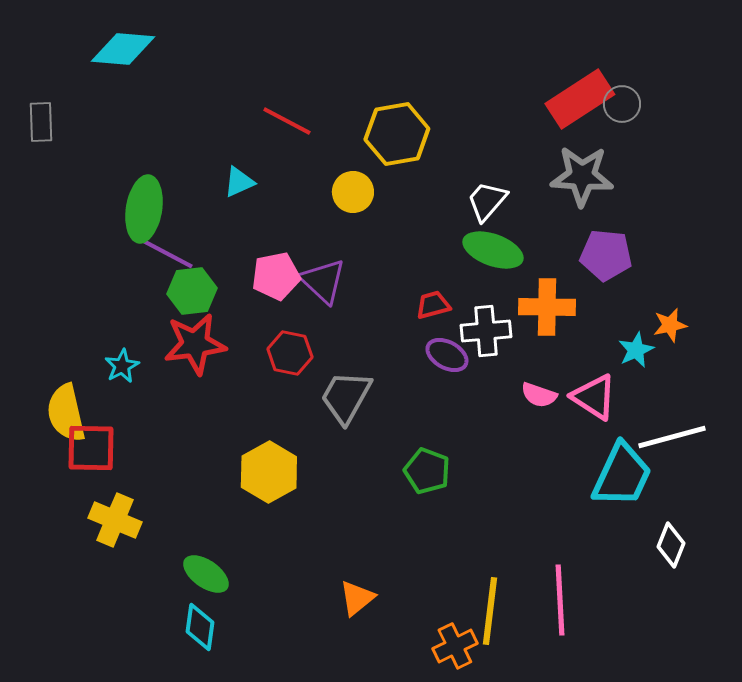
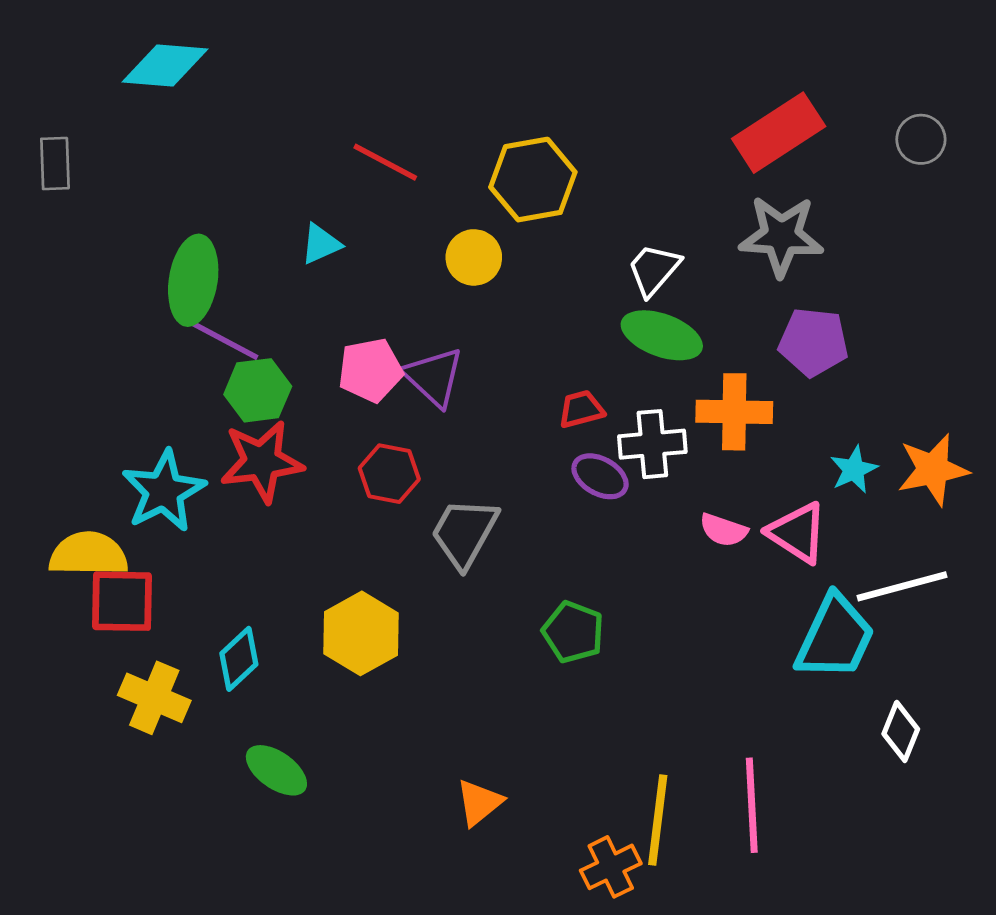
gray circle: (622, 104) -> (921, 139), moved
orange star: (670, 325) -> (933, 470), moved, size x1.6
cyan star: (122, 366) -> (164, 491), size x1.8
yellow semicircle: (66, 413) -> (88, 554), turned 104
cyan diamond: (200, 627) -> (239, 659), moved, turned 39

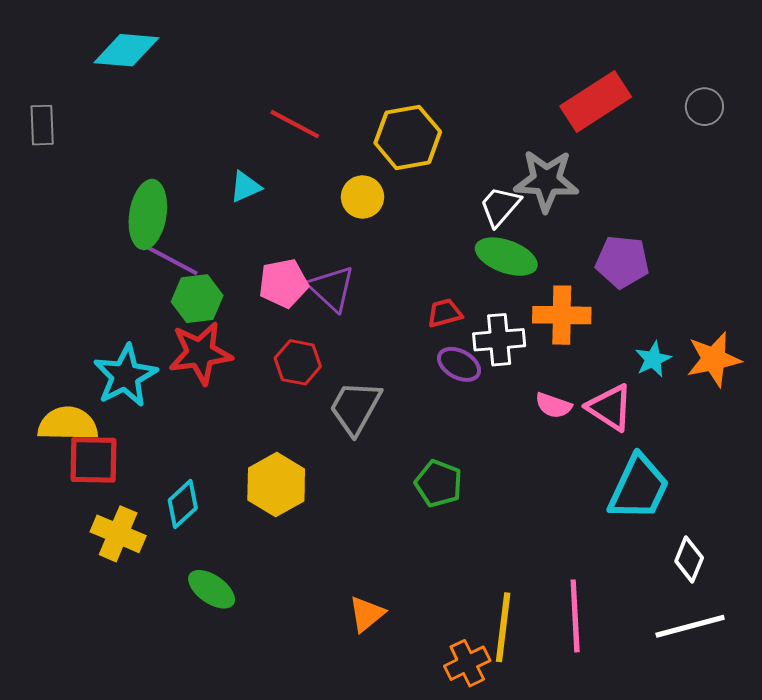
gray star: (781, 236) -> (546, 181), moved
white line: (902, 586) -> (690, 626), moved

